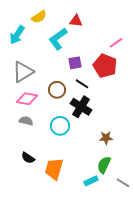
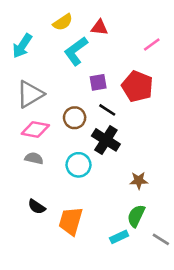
yellow semicircle: (39, 17) -> (63, 22), moved
pink line: (116, 43) -> (152, 44), moved

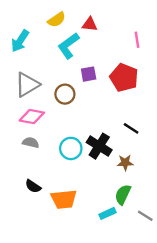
pink line: (152, 44) -> (137, 40), turned -63
black line: (107, 110) -> (131, 128), moved
brown circle: (75, 118) -> (65, 94), moved
black cross: (106, 140) -> (99, 146), moved
orange trapezoid: (71, 221) -> (64, 199), turned -112

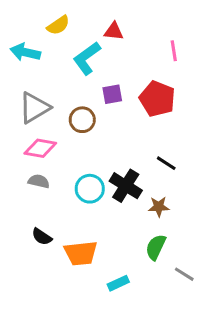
yellow semicircle: (57, 20) -> (58, 25), moved
cyan arrow: (20, 41) -> (25, 52), turned 70
cyan rectangle: (107, 213) -> (118, 283), moved

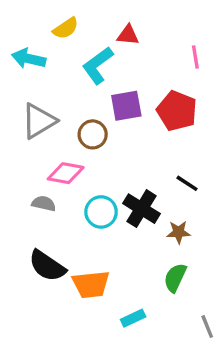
purple square: (112, 94) -> (126, 106), size x1.4
pink diamond: (40, 148) -> (66, 173), moved
black semicircle: (42, 237) -> (47, 266), size x1.6
gray line: (184, 274) -> (207, 327), moved, turned 36

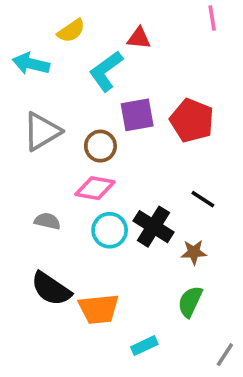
pink line: (195, 57) -> (212, 18), moved
pink diamond: (66, 173) -> (95, 188), moved
gray line: (207, 327) -> (225, 355), turned 55

